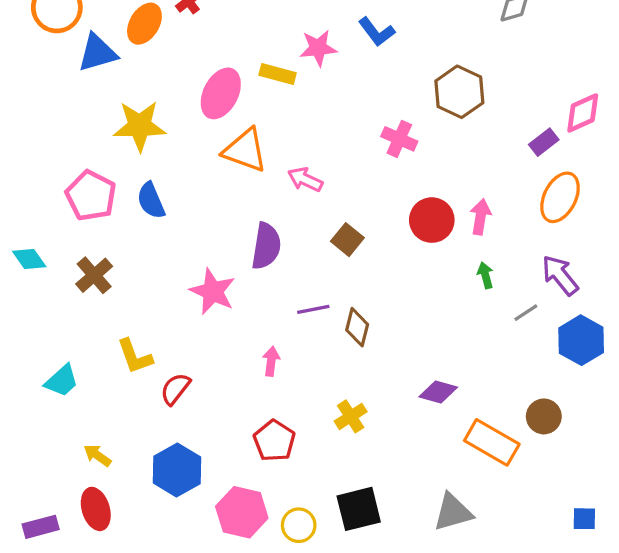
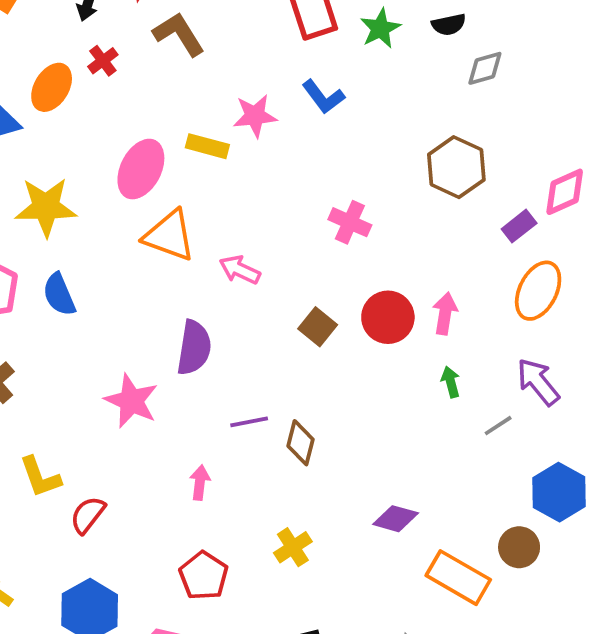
brown hexagon: (459, 92) -> (456, 167), moved
brown square: (347, 240) -> (318, 327), moved
blue hexagon: (581, 340) -> (559, 492), moved

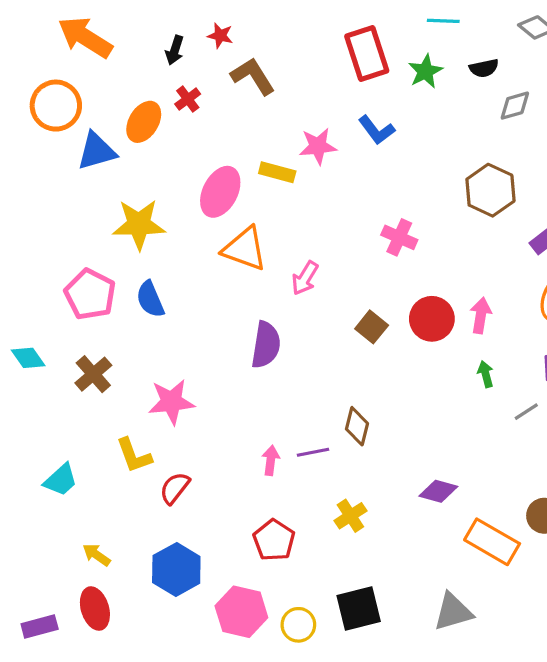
pink arrow: (240, 270) -> (305, 278), turned -84
pink star: (131, 401) -> (171, 402), moved, turned -30
purple line: (249, 422) -> (313, 452), moved

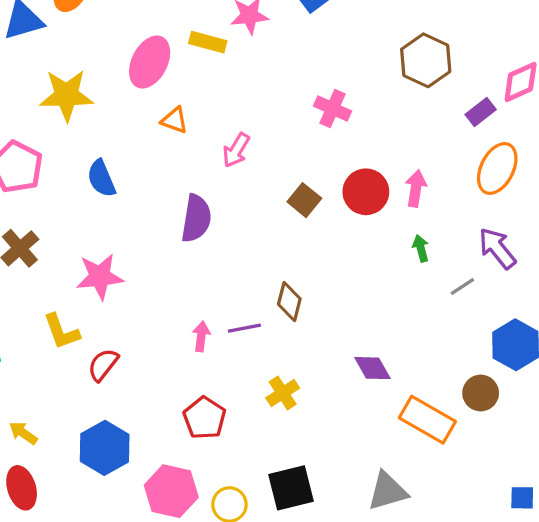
orange triangle: (245, 249) -> (175, 120), size x0.6
blue semicircle: (150, 299) -> (101, 178), moved
purple diamond: (438, 491) -> (373, 368), turned 45

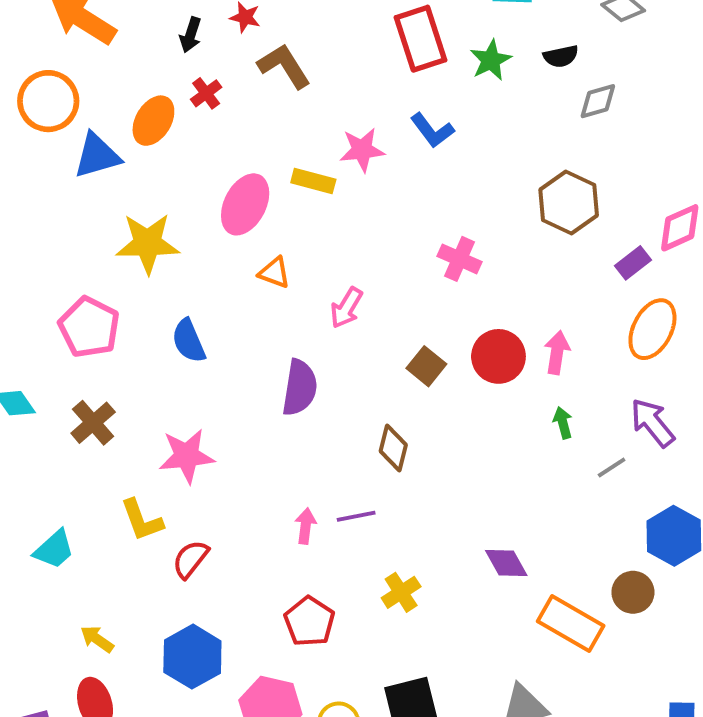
brown diamond: (289, 302) -> (393, 448), moved

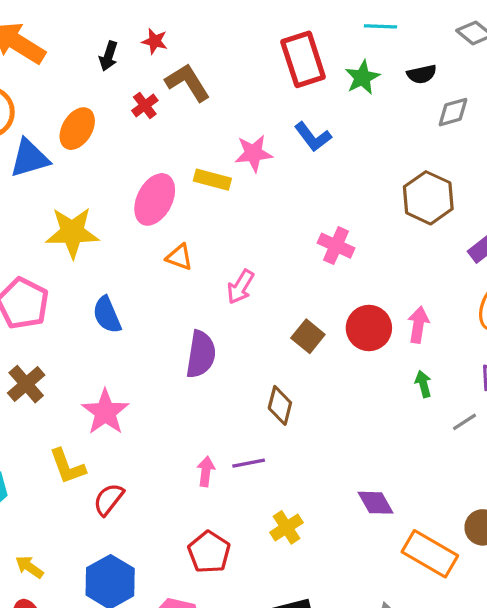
red cross: (206, 93) -> (145, 105), moved
pink star: (187, 456) -> (105, 412), turned -30

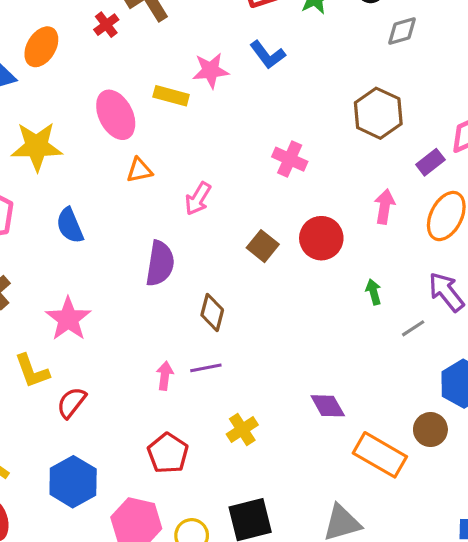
pink ellipse: (155, 199) -> (116, 115), turned -54
orange triangle: (179, 257) -> (139, 170), turned -32
pink arrow: (418, 325) -> (385, 207), moved
brown diamond: (280, 405) -> (212, 312), moved

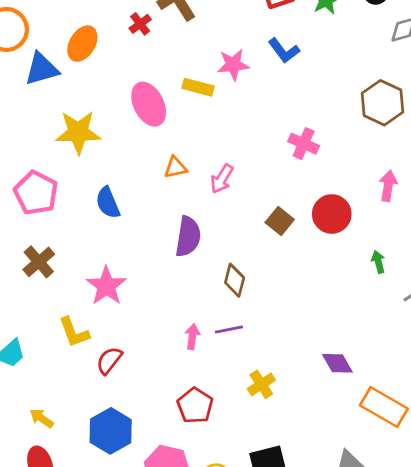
orange triangle: (139, 170) -> (175, 168), moved

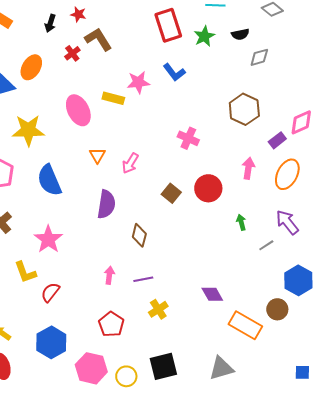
orange triangle: (175, 168) -> (97, 155), turned -48
blue semicircle: (108, 203) -> (49, 180), size x1.4
purple line: (229, 329) -> (143, 279), moved

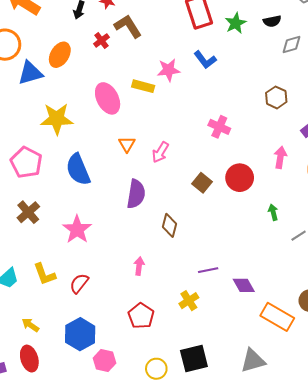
brown hexagon: (244, 109) -> (276, 97), size x0.7
yellow L-shape: (25, 272) -> (45, 274), moved
purple line: (143, 279) -> (208, 270), moved
pink hexagon: (91, 368) -> (105, 361), moved, size x0.7

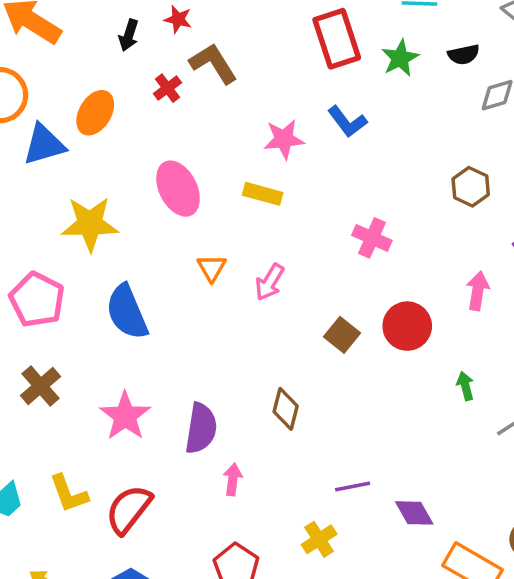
yellow rectangle: (143, 86) -> (263, 194), moved
purple semicircle: (136, 194) -> (201, 428), moved
red semicircle: (79, 283) -> (129, 509), size x1.4

